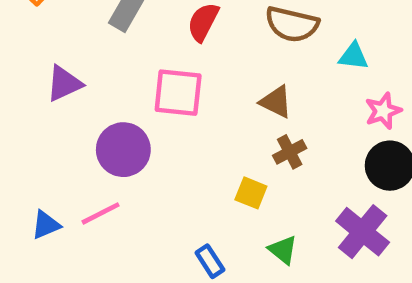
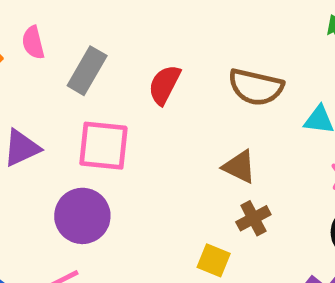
pink square: (178, 93) -> (103, 146), moved

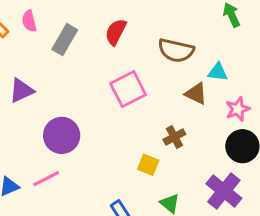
red semicircle: (164, 85) -> (116, 32), moved
pink square: (103, 146) -> (128, 89), moved, turned -33
brown triangle: (239, 167) -> (196, 94), moved

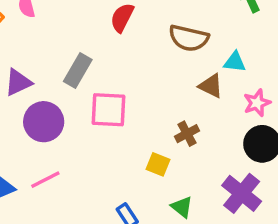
gray rectangle: (65, 40) -> (78, 70), moved
pink square: (128, 89) -> (109, 110), moved, turned 30
purple circle: (62, 135) -> (44, 122), moved

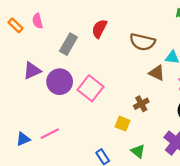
gray rectangle: (78, 70) -> (68, 44), moved
pink square: (109, 110) -> (91, 88), turned 35
purple circle: (44, 122) -> (60, 82), moved

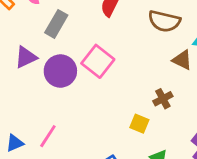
gray rectangle: (68, 44) -> (56, 24), moved
pink square: (91, 88) -> (98, 61), moved
pink line: (50, 134) -> (48, 136), turned -30

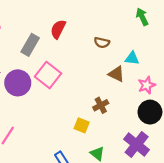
brown semicircle: (164, 21) -> (102, 43), size x0.6
gray rectangle: (56, 24) -> (30, 45), moved

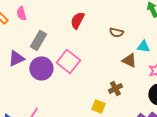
gray rectangle: (30, 45) -> (38, 40), moved

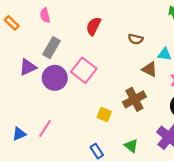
pink semicircle: (21, 13) -> (45, 15), moved
brown cross: (115, 88) -> (134, 99), size x1.5
yellow square: (98, 106) -> (104, 114), moved

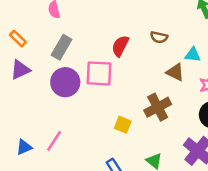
orange rectangle: (12, 23) -> (18, 38), moved
red semicircle: (94, 26) -> (120, 46), moved
purple triangle: (28, 67) -> (20, 70), moved
pink square: (84, 70) -> (99, 73), turned -35

